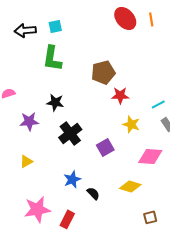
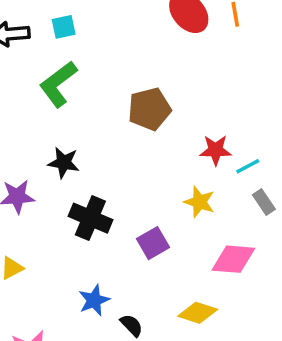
green L-shape: (52, 58) -> (58, 84), turned 44
red star: (120, 95) -> (216, 150), moved
black cross: (70, 133) -> (90, 218), turned -30

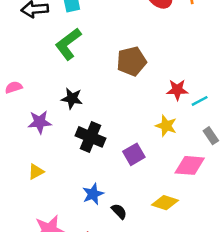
gray rectangle: (264, 202) -> (211, 136), moved

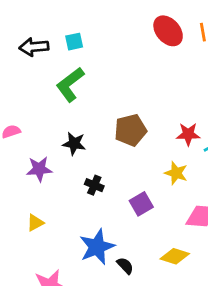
brown pentagon: (131, 61) -> (130, 130), moved
black cross: (91, 137) -> (94, 185), size x0.6
blue star: (93, 194) -> (97, 247), size x1.5

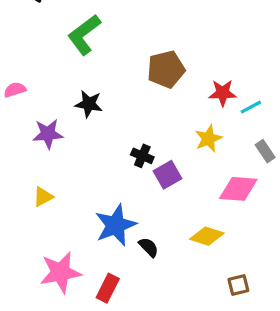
brown pentagon: (130, 130) -> (166, 69), moved
yellow star: (176, 173) -> (208, 139), turned 30
black cross: (94, 185) -> (142, 156), moved

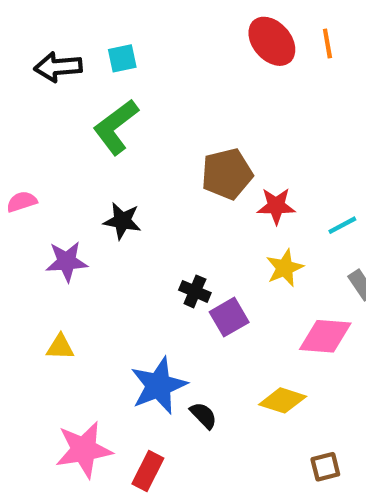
red star: (223, 93) -> (276, 206), moved
yellow triangle: (43, 197) -> (60, 347), turned 30

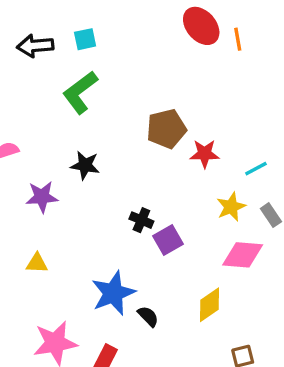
orange line: (327, 43) -> (238, 39), moved
yellow star: (285, 268) -> (231, 207), moved
yellow diamond: (283, 400) -> (210, 305), turned -52

